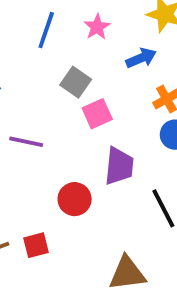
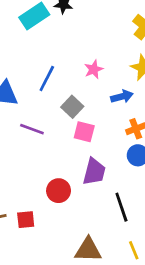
blue line: (46, 30) -> (47, 78), moved
pink square: (97, 114) -> (84, 132), turned 30
purple line: (26, 142) -> (32, 129), moved

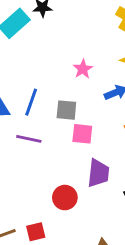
blue line: (47, 78) -> (31, 102), moved
gray square: (72, 107) -> (66, 110), turned -30

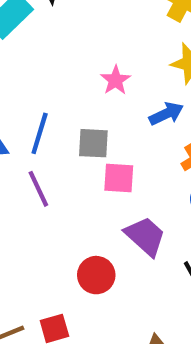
purple line: (29, 139) -> (38, 189), turned 55
purple trapezoid: (98, 173) -> (145, 236), turned -52

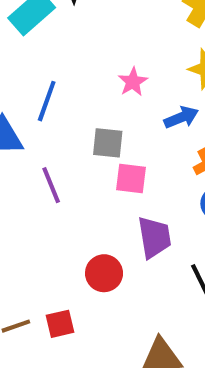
blue line: (40, 133) -> (47, 101), moved
purple trapezoid: (145, 236) -> (154, 237), turned 36

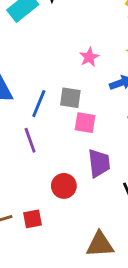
blue line: (47, 101) -> (39, 104), moved
purple line: (51, 185) -> (30, 140), moved

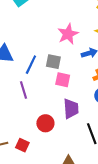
pink star: (89, 57) -> (68, 34), size x1.5
red square: (33, 219) -> (22, 145), turned 32

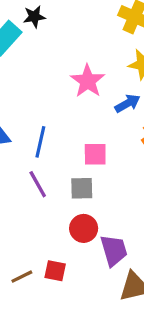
gray square: (53, 62) -> (82, 188), moved
purple trapezoid: (71, 109) -> (114, 250), moved

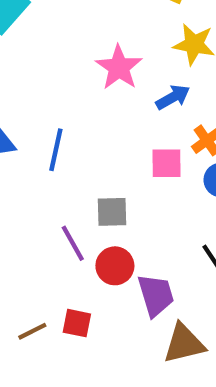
pink square: (95, 154) -> (166, 163), moved
purple line: (38, 184) -> (73, 243), moved

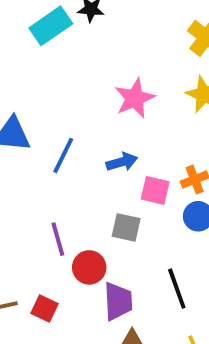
blue arrow: (173, 97) -> (122, 162), moved
gray square: (112, 212) -> (126, 227), moved

